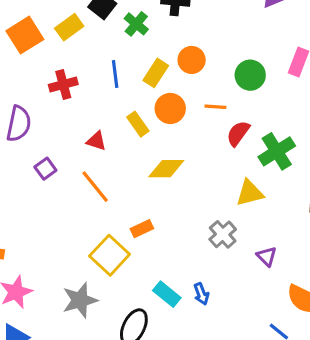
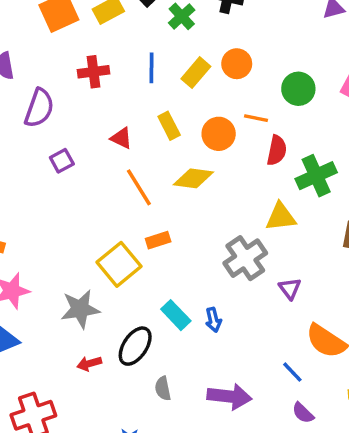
orange circle: (170, 108) -> (219, 134), moved
red semicircle: (238, 133) -> (277, 150), turned 148
orange line: (95, 187) -> (139, 187), moved
gray cross: (223, 234) -> (245, 258), size x1.4

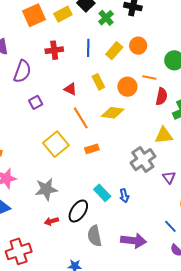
yellow square: (119, 264) -> (56, 144), moved
gray semicircle: (163, 389) -> (95, 236), size x1.5

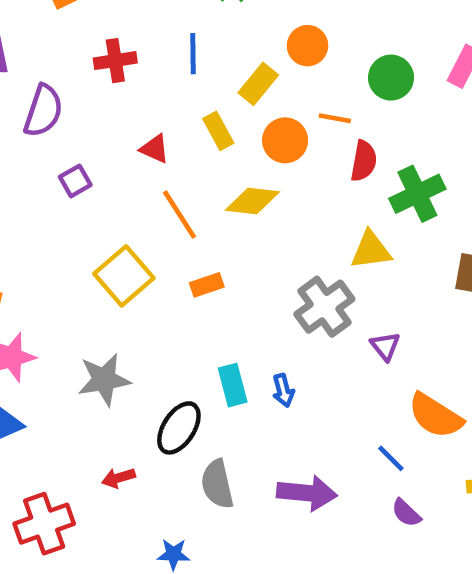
yellow rectangle: (114, 51) -> (258, 84), moved
cyan rectangle: (102, 193) -> (233, 385), turned 30
red arrow: (51, 221) -> (118, 478), moved

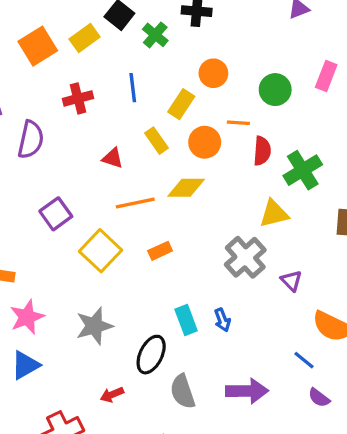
purple square: (75, 181) -> (56, 214), moved, size x1.4
orange line: (179, 215) -> (135, 203), turned -63

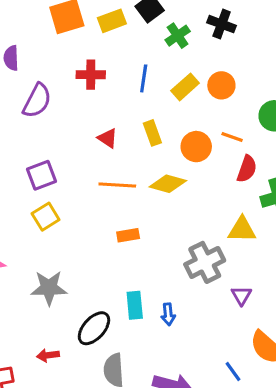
yellow rectangle: (181, 104) -> (185, 87), moved
yellow square: (101, 251) -> (46, 217), moved, size x0.7

